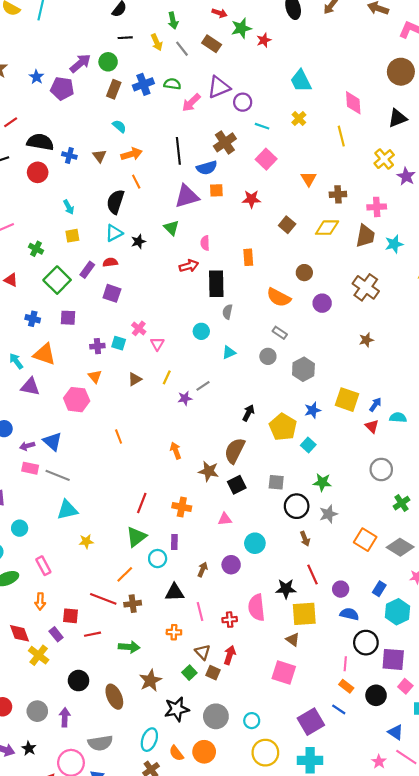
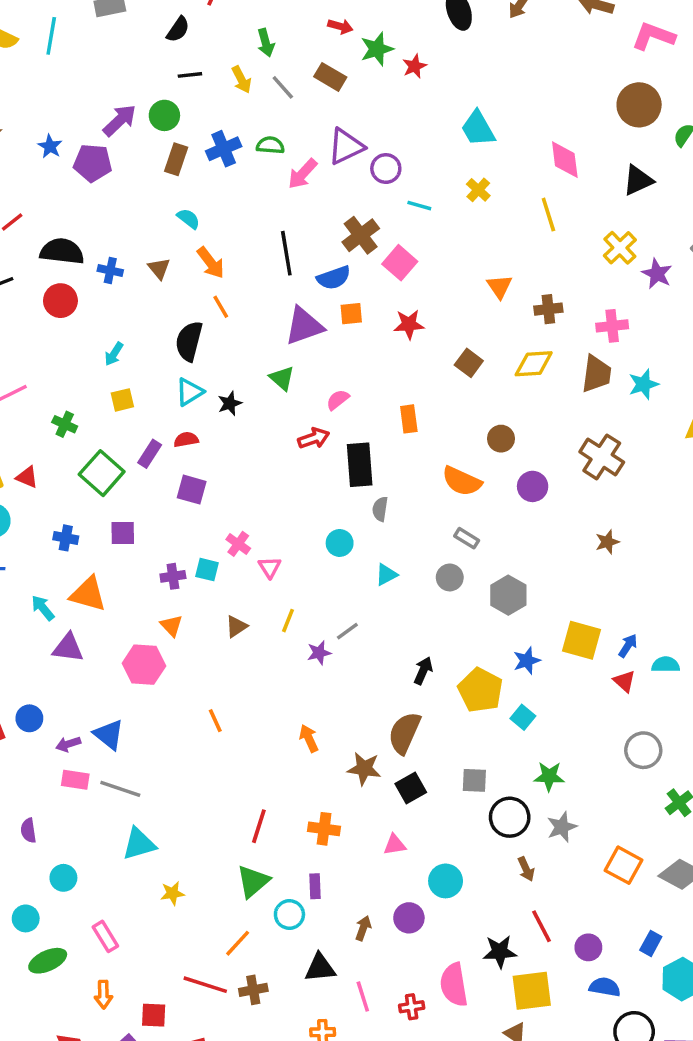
orange arrow: (131, 154) -> (211, 263), turned 72
pink square: (266, 159) -> (400, 263), moved
cyan arrow: (69, 207) -> (114, 354), turned 64
pink semicircle: (205, 243) -> (338, 400), turned 56

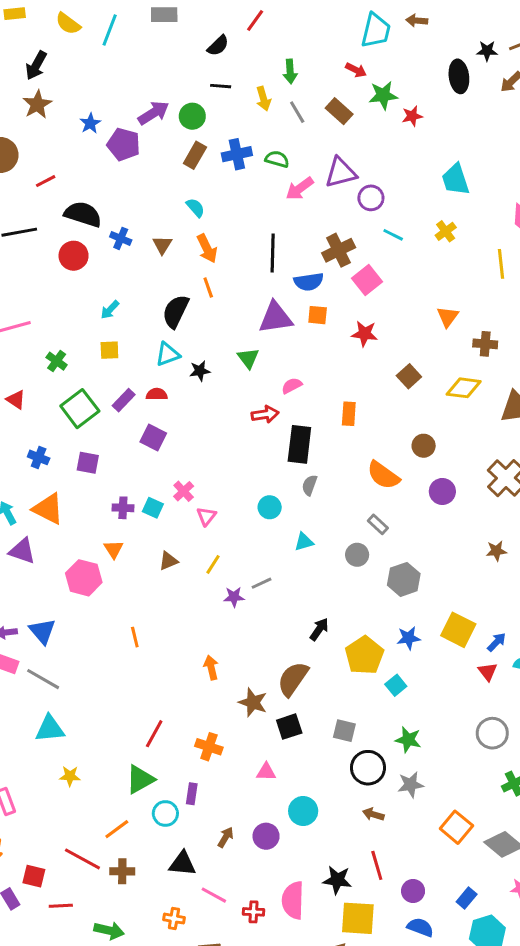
brown arrow: (526, 869) -> (373, 814), turned 120
pink line: (363, 996) -> (214, 895), turned -55

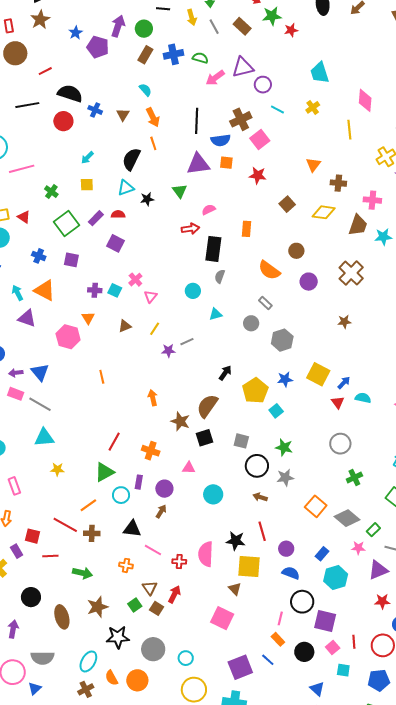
purple arrow: (154, 113) -> (118, 26), turned -40
purple circle: (266, 836) -> (164, 489), moved

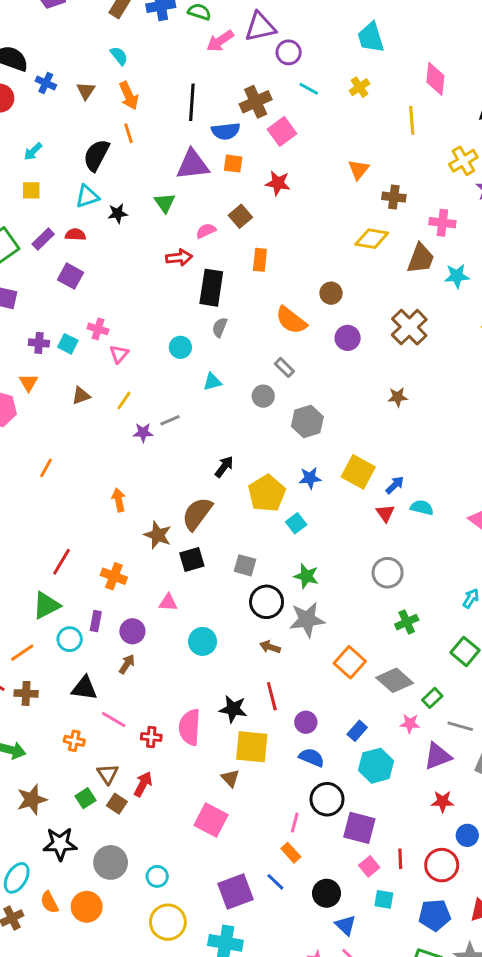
brown square: (287, 204) -> (240, 216), moved
pink cross: (135, 280) -> (98, 329), turned -32
orange line: (102, 377) -> (46, 468), turned 40
gray star: (285, 478) -> (307, 620), size x1.4
black circle: (304, 652) -> (327, 893), moved

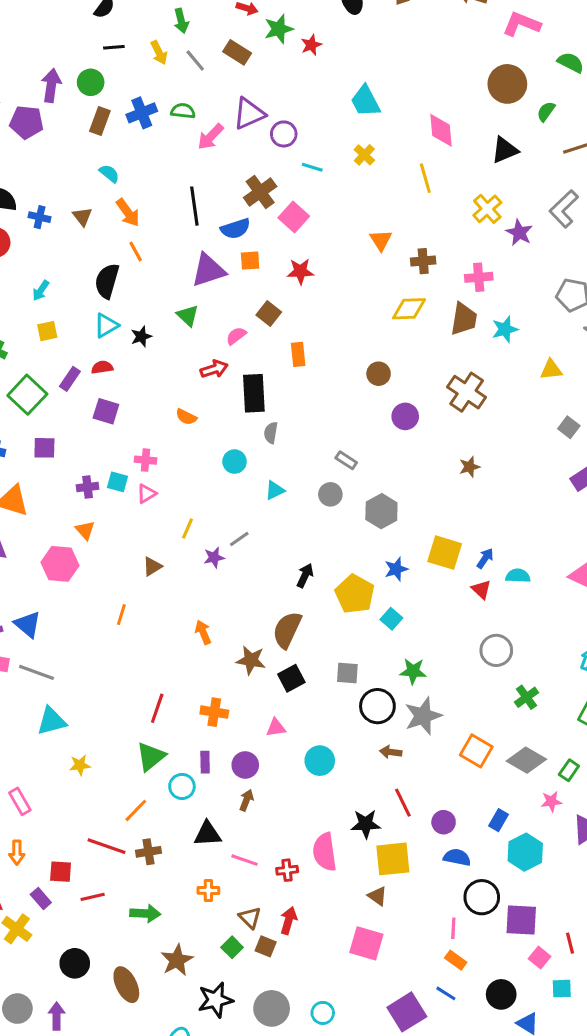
orange semicircle: (291, 320) -> (186, 417), moved, size x0.6
pink triangle: (119, 354) -> (147, 494), moved, turned 30
brown triangle: (81, 396) -> (152, 566), moved

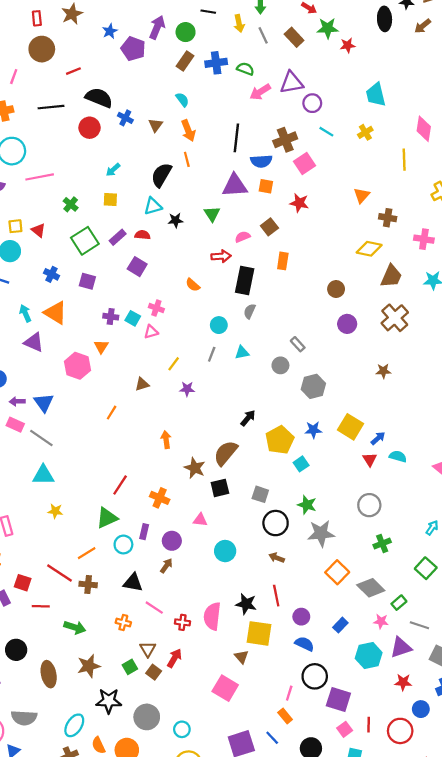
brown trapezoid: (464, 319) -> (391, 276), moved
gray line: (239, 539) -> (212, 354), moved, turned -48
gray star: (423, 716) -> (321, 533), moved
cyan hexagon: (525, 852) -> (369, 655), moved

